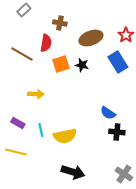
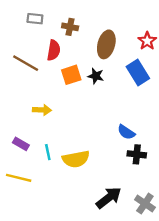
gray rectangle: (24, 10) -> (35, 19), moved, turned 48
brown ellipse: (91, 38) -> (106, 44), turned -55
black arrow: (73, 172) -> (109, 198), moved, turned -55

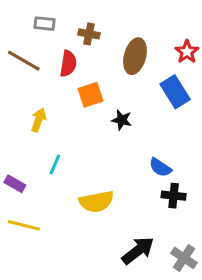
brown line: (26, 63) -> (24, 61), moved
black star: (96, 76) -> (122, 120), moved
yellow arrow: (42, 110) -> (39, 120), moved, turned -72
purple rectangle: (21, 144) -> (15, 184), moved
cyan line: (48, 152) -> (55, 164), moved, turned 35

